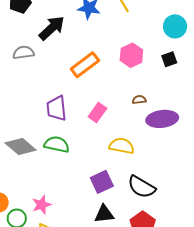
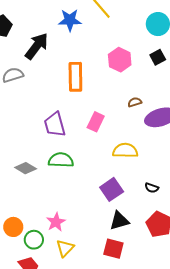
orange rectangle: (85, 65) -> (75, 77), turned -44
gray diamond: (21, 147) -> (26, 168), size x0.7
black semicircle: (142, 187) -> (152, 188), size x0.5

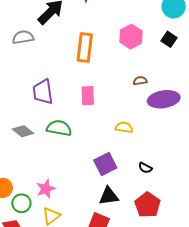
black square: (158, 57) -> (169, 39), turned -35
pink rectangle: (96, 122) -> (88, 96), moved, turned -36
purple trapezoid: (55, 125) -> (43, 92), moved
yellow semicircle: (125, 151) -> (124, 127), size x0.7

